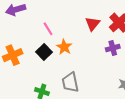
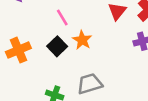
gray trapezoid: (70, 82) -> (90, 84), turned 85

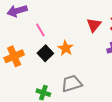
pink line: (62, 18) -> (40, 30), moved

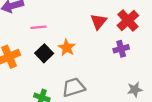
pink line: (40, 30) -> (38, 27), turned -64

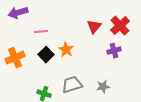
gray star: (135, 90) -> (103, 87), moved

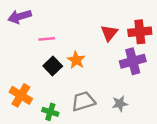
red cross: (120, 26) -> (140, 32), turned 36
purple cross: (114, 51) -> (133, 61), size x1.5
orange cross: (15, 58) -> (21, 95), moved, turned -36

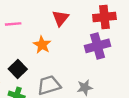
red triangle: (109, 33) -> (61, 18), moved
black square: (53, 66) -> (18, 69), moved

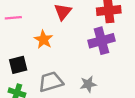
black square: (18, 69) -> (18, 65), turned 30

